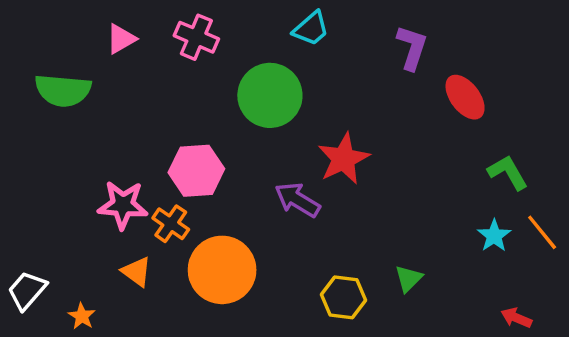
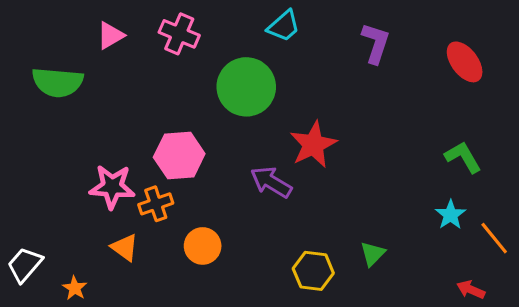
red ellipse: (465, 97) -> (465, 62), moved
orange cross: (171, 224) -> (156, 204), turned 36
orange line: (542, 232) -> (494, 238), moved
orange circle: (222, 270) -> (203, 246), size x0.6

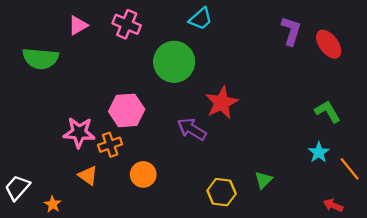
purple L-shape: (376, 43) -> (291, 31), moved

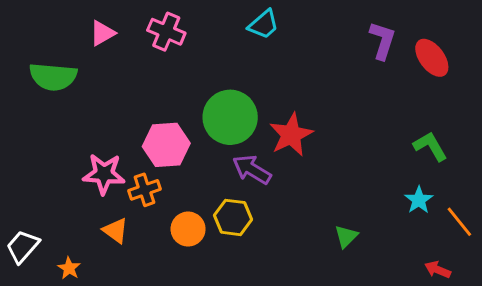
green circle: (174, 62) -> (230, 117), moved
yellow hexagon: (222, 192) -> (233, 217), moved

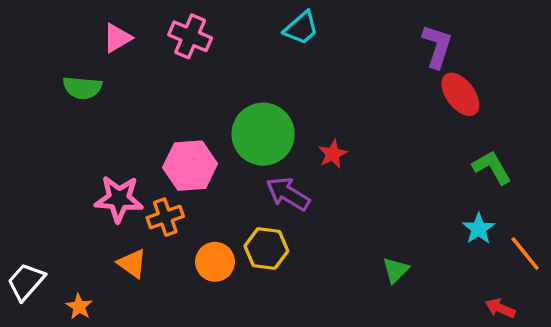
red ellipse: (432, 58) -> (460, 94), moved
green semicircle: (53, 77) -> (82, 88), moved, size x0.7
red star: (291, 135) -> (333, 154), size x0.6

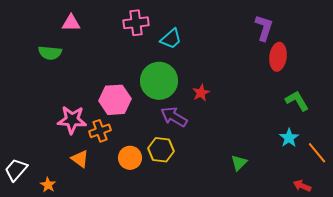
cyan trapezoid: (301, 28) -> (171, 39), moved
pink cross: (190, 36) -> (136, 23), moved, turned -30
pink triangle: (117, 38) -> (71, 23), turned 30
red ellipse: (460, 94) -> (278, 57), turned 44

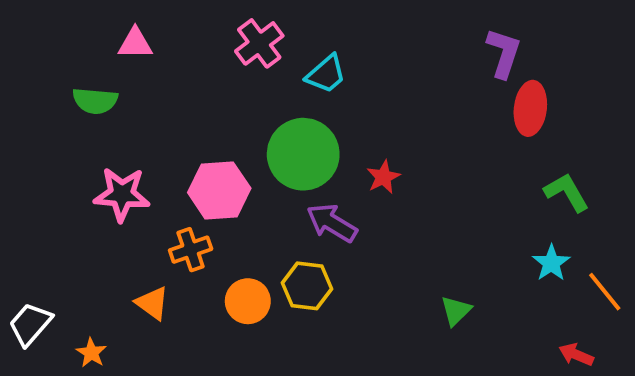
pink cross: (136, 23) -> (259, 43), turned -30
pink star: (72, 120) -> (122, 194), moved

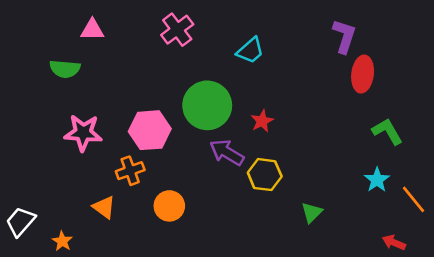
cyan trapezoid: (326, 74) -> (250, 51), moved
yellow hexagon: (307, 286) -> (265, 175), moved

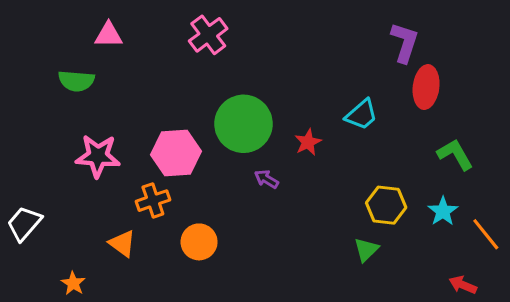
cyan trapezoid: (250, 51) -> (362, 115), moved
purple arrow: (227, 152) -> (267, 179), size x0.6
yellow hexagon: (265, 175) -> (386, 205), moved
white trapezoid: (20, 222) -> (24, 224), moved

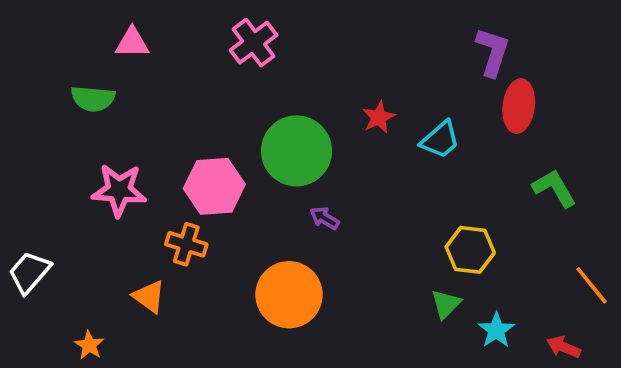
red star: (308, 142) -> (379, 117), moved
orange cross: (153, 201) -> (186, 244), turned 36
cyan star: (443, 211) -> (496, 330), moved
orange circle: (199, 242) -> (289, 295), moved, size x1.5

